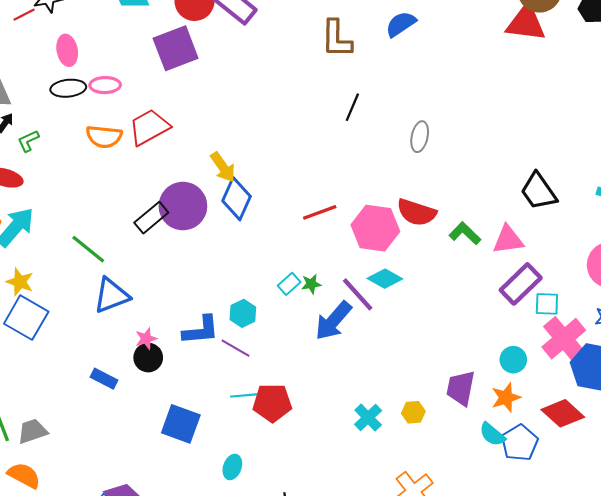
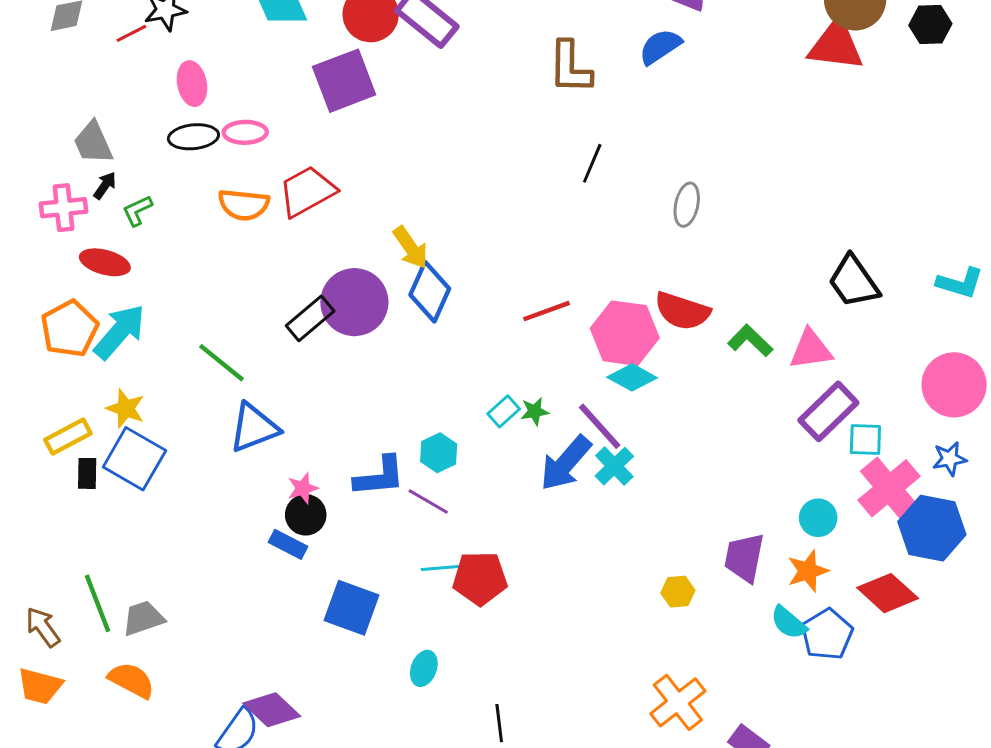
cyan diamond: (385, 279) -> (632, 377), moved
blue rectangle: (104, 379) -> (288, 544), moved
cyan cross: (368, 418) -> (614, 466), moved

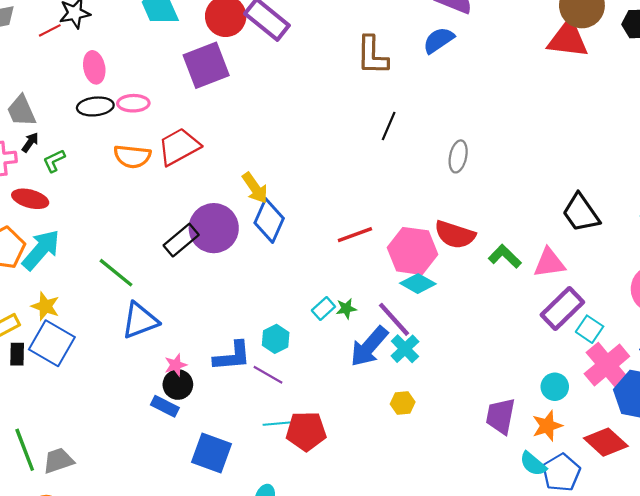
cyan square: (865, 439) -> (590, 329), turned 32
yellow hexagon: (678, 592) -> (403, 403), moved

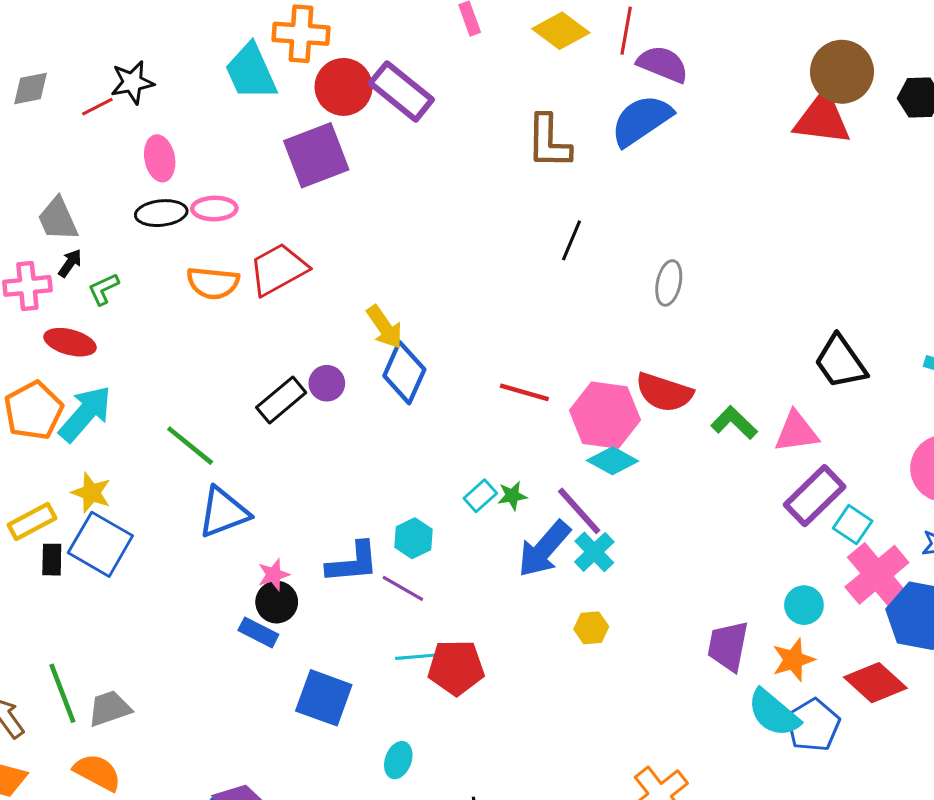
blue semicircle: (439, 40) -> (641, 120), size x1.4
purple circle: (214, 228) -> (327, 383), size x0.5
red line: (355, 235) -> (524, 392), turned 36
cyan semicircle: (533, 464) -> (774, 713), size x1.4

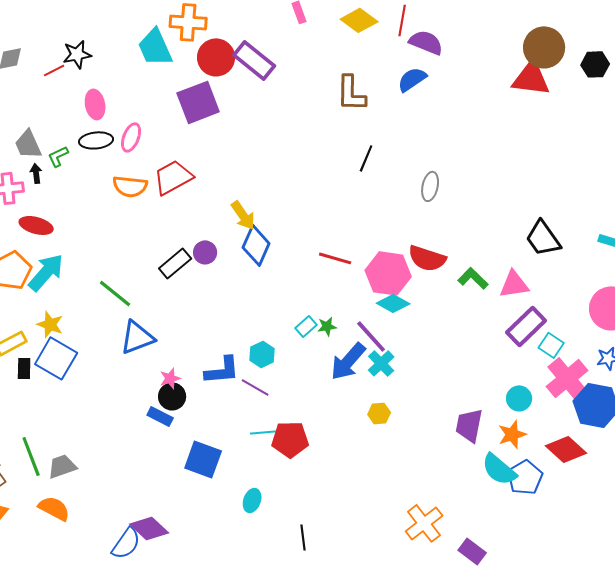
blue semicircle: (641, 120) -> (412, 79), size x0.7
pink ellipse: (214, 208) -> (131, 137), turned -68
black arrow: (70, 263) -> (36, 173), turned -42
green L-shape: (103, 289) -> (58, 156), moved

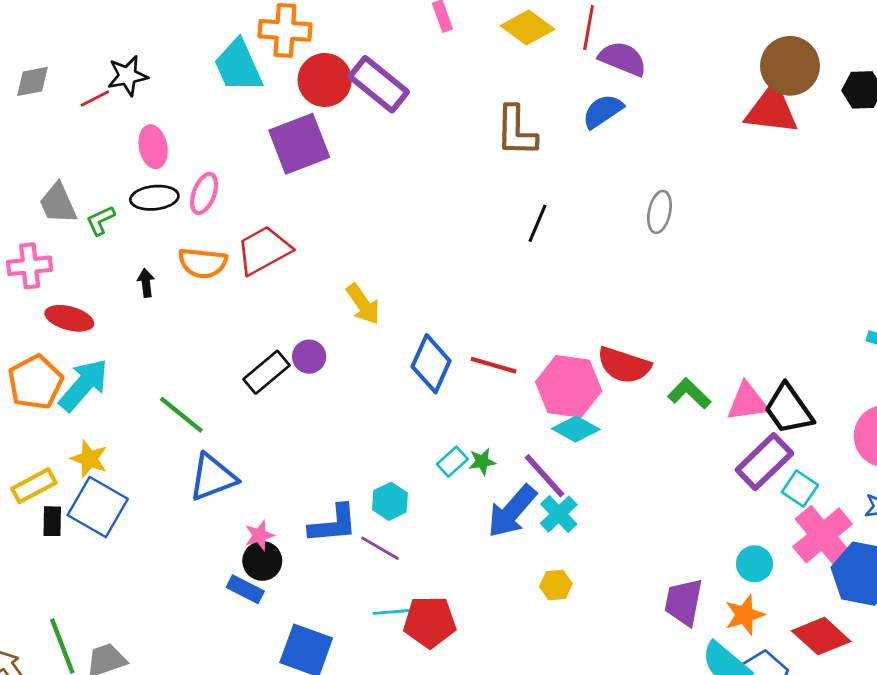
black arrow: (36, 173) -> (146, 283), moved
gray ellipse: (430, 186) -> (659, 212), moved
black trapezoid: (543, 238) -> (789, 409), moved
blue diamond: (256, 245) -> (431, 364), moved

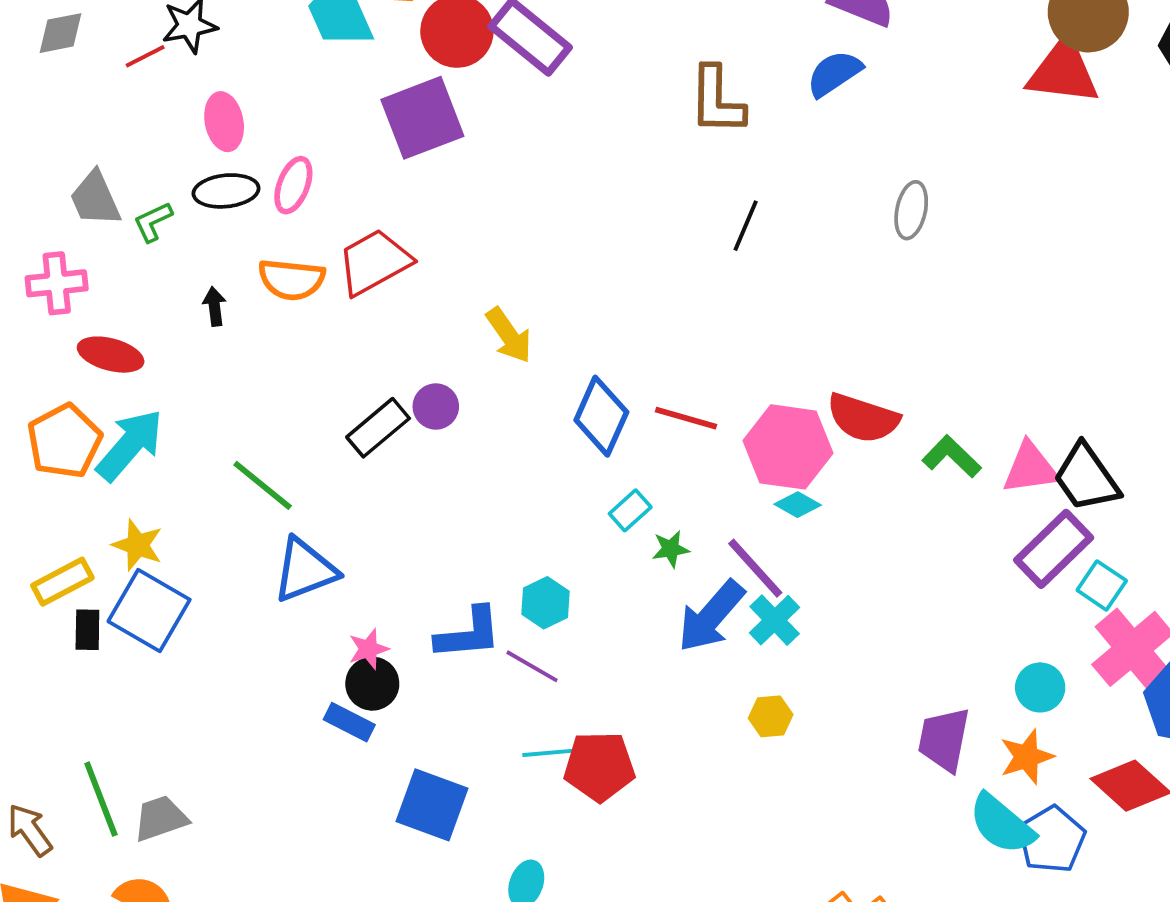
cyan diamond: (576, 429) -> (798, 505), size x0.7
cyan rectangle: (452, 462) -> (630, 510), moved

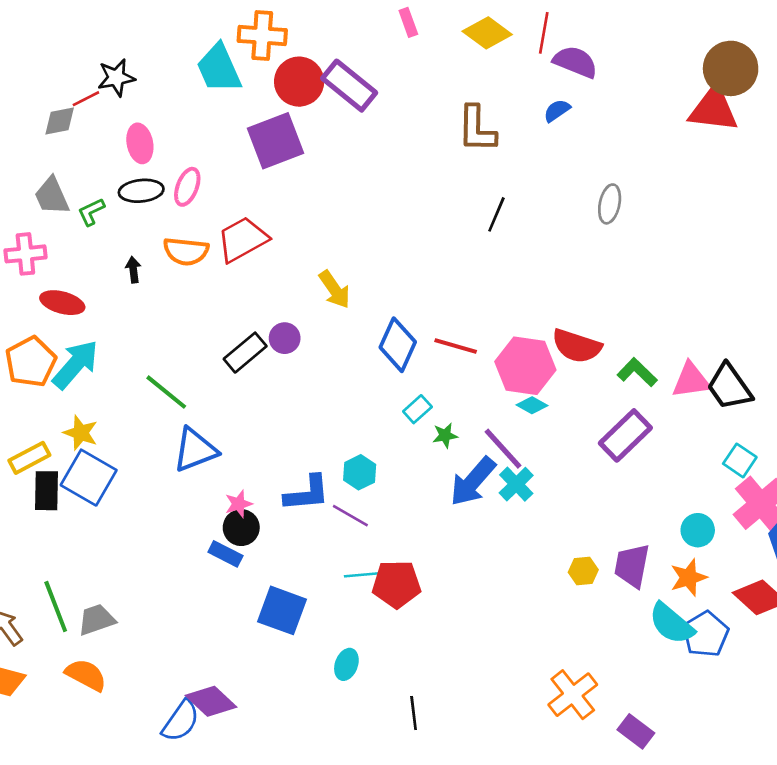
gray diamond: (61, 33) -> (60, 121), moved
blue semicircle: (834, 74) -> (557, 111), size x0.7
purple rectangle: (1054, 549) -> (625, 435), moved
black rectangle: (87, 630) -> (46, 491), size x1.4
yellow hexagon: (771, 716) -> (583, 571), moved

